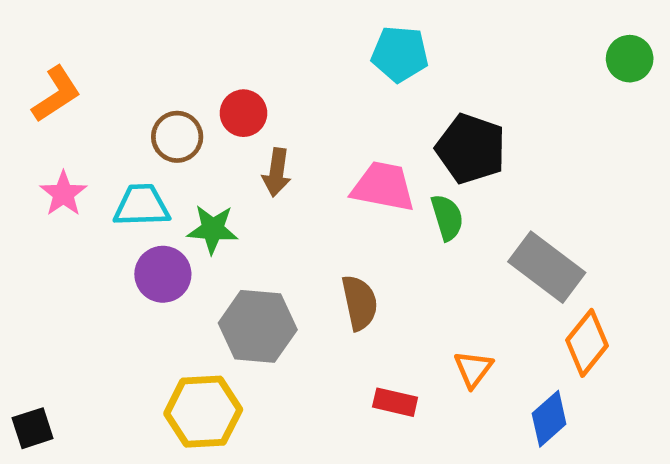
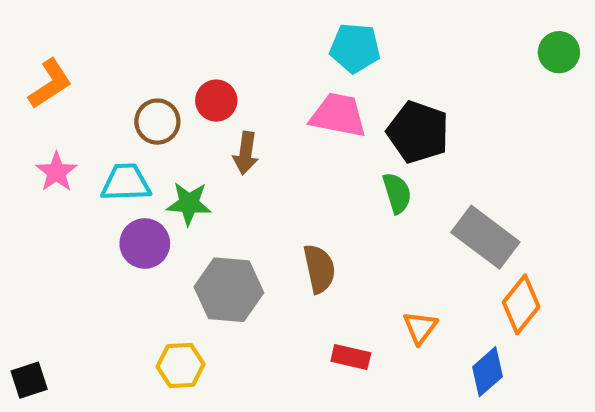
pink trapezoid: (383, 187) -> (338, 115), moved
yellow hexagon: (203, 412) -> (181, 365), size x0.7

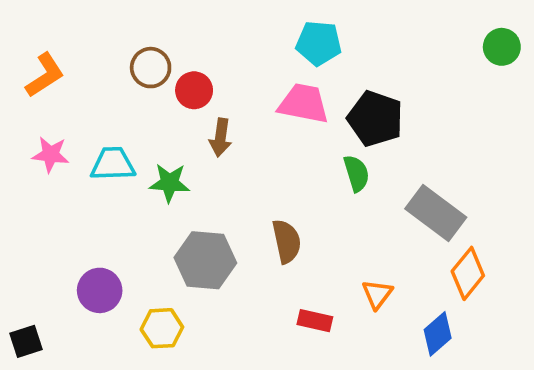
brown circle: (157, 122) -> (151, 68), moved
pink star: (56, 172) -> (51, 154), turned -30
purple circle: (145, 243) -> (100, 290), moved

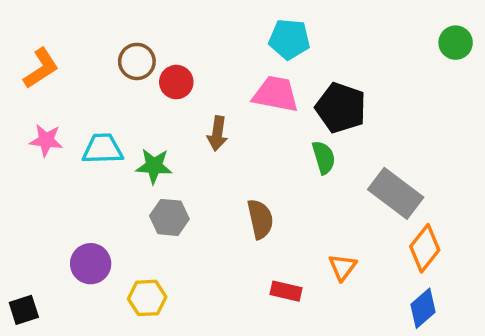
brown arrow: (220, 137) -> (217, 133), moved
gray hexagon: (205, 260) -> (169, 217), moved, size x0.7
blue diamond: (438, 334) -> (423, 308), moved

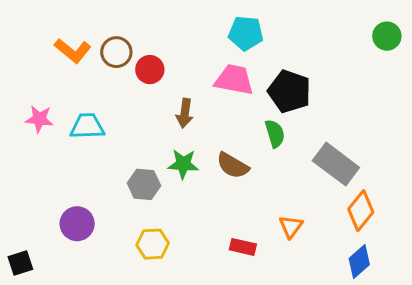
orange L-shape: (41, 68) -> (73, 51), moved, turned 72
green star: (154, 166) -> (183, 164), moved
brown semicircle: (260, 219) -> (233, 166), moved, turned 132
yellow hexagon: (147, 298) -> (153, 244), moved

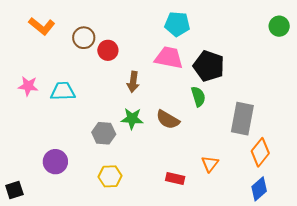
orange L-shape: (73, 51) -> (42, 26), moved
gray rectangle: (336, 164) -> (242, 119), turned 64

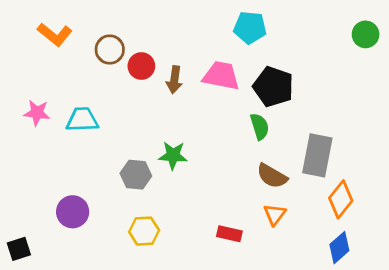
cyan pentagon: (177, 24) -> (250, 28), moved
brown arrow: (133, 82) -> (174, 80), moved
brown semicircle: (168, 120) -> (272, 176), moved

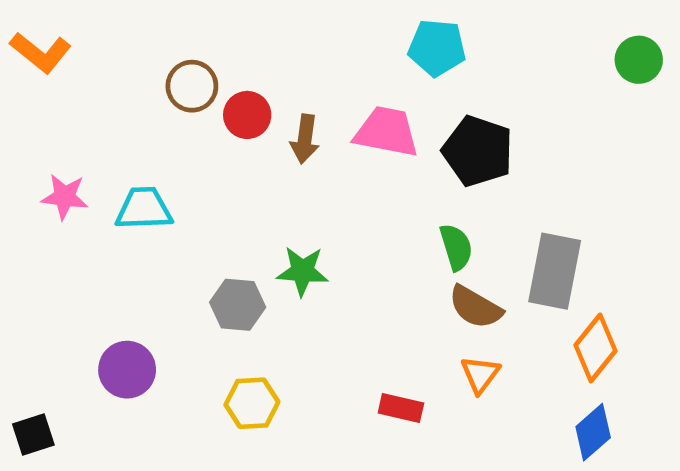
orange L-shape: (55, 34) -> (41, 53), moved
green semicircle: (260, 127) -> (456, 247), moved

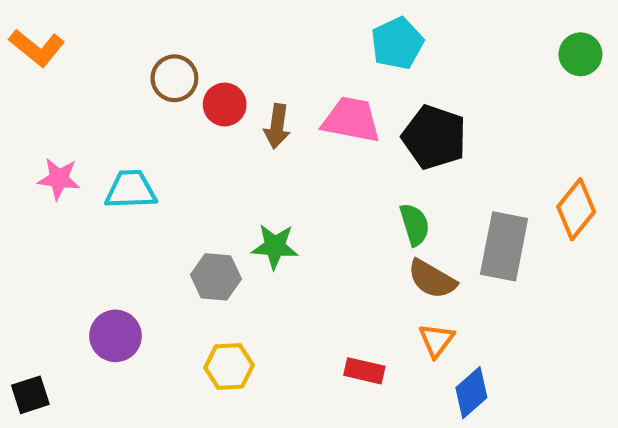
cyan pentagon: (437, 48) -> (397, 43), turned -30
orange diamond: (595, 348) -> (576, 209), moved
blue diamond: (593, 432) -> (471, 393), moved

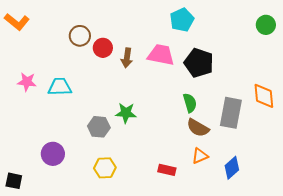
orange diamond: (576, 209) -> (264, 96), turned -44
orange triangle: (436, 340) -> (200, 156), turned 30
blue diamond: (471, 393) -> (232, 168), moved
black square: (30, 395) -> (14, 181), turned 30

